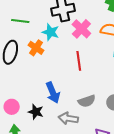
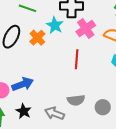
blue arrow: (53, 93) -> (23, 84), moved, turned -100
black star: (36, 112) -> (24, 111), moved

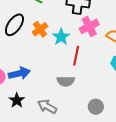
cyan star: (55, 25) -> (61, 37), moved
gray semicircle: (76, 100) -> (66, 81), moved

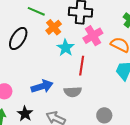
orange cross: (40, 29) -> (54, 27), moved
blue arrow: (19, 73) -> (42, 86), moved

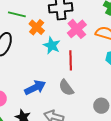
gray semicircle: (73, 92) -> (66, 88), turned 66

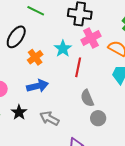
orange cross: (37, 27) -> (35, 57), moved
gray semicircle: (66, 88) -> (87, 98), moved

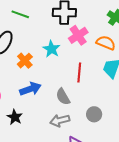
red line: (78, 67) -> (79, 72), moved
gray semicircle: (87, 98) -> (63, 97), moved
gray arrow: (49, 118) -> (60, 120), moved, turned -36

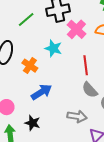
green line: (20, 14) -> (26, 20), moved, turned -48
gray semicircle: (63, 97) -> (90, 90), moved
gray arrow: (60, 120) -> (77, 116), turned -144

